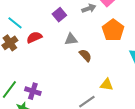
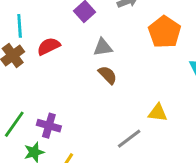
cyan line: (15, 23) -> (20, 26), turned 49
brown semicircle: (85, 55) -> (108, 75), moved

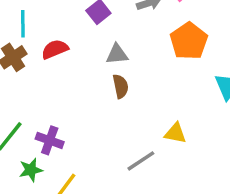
brown semicircle: (108, 75) -> (121, 86), turned 30

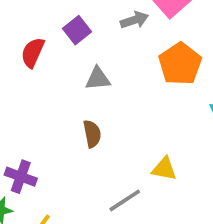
red semicircle: (55, 49) -> (33, 53), moved, turned -44
brown semicircle: (121, 86) -> (92, 134), moved

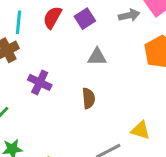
red semicircle: (33, 53) -> (52, 17), moved
purple cross: (21, 177) -> (40, 82), moved

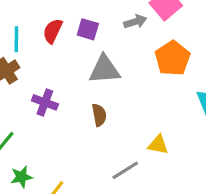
purple square: (85, 19) -> (88, 29), turned -36
gray triangle: (97, 57) -> (104, 69), size x1.5

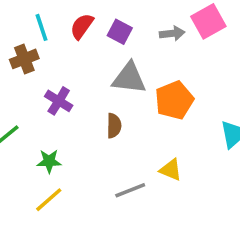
cyan line: (16, 39) -> (41, 27), turned -30
orange pentagon: (172, 58) -> (174, 100), moved
green star: (21, 177) -> (49, 161), moved

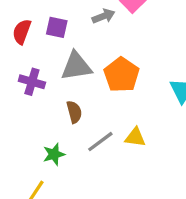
purple cross: (59, 101) -> (32, 82), moved
green star: (49, 161) -> (54, 154), moved
gray line: (130, 190) -> (100, 142), moved

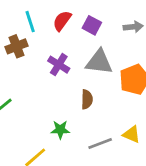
gray line: (100, 142) -> (100, 144), moved

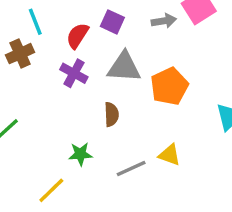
red semicircle: (62, 21) -> (77, 36), moved

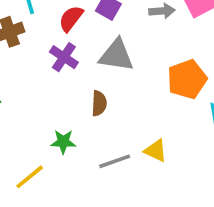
orange pentagon: (169, 86) -> (187, 79), moved

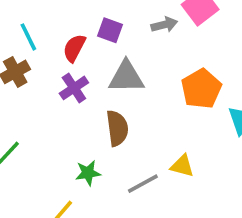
purple cross: (64, 57) -> (74, 88), turned 32
brown semicircle: (99, 103) -> (117, 128), size x1.4

